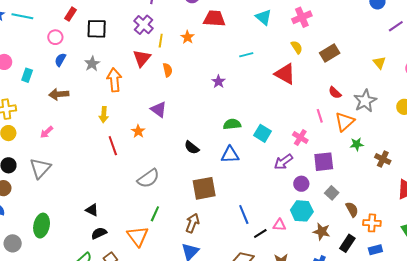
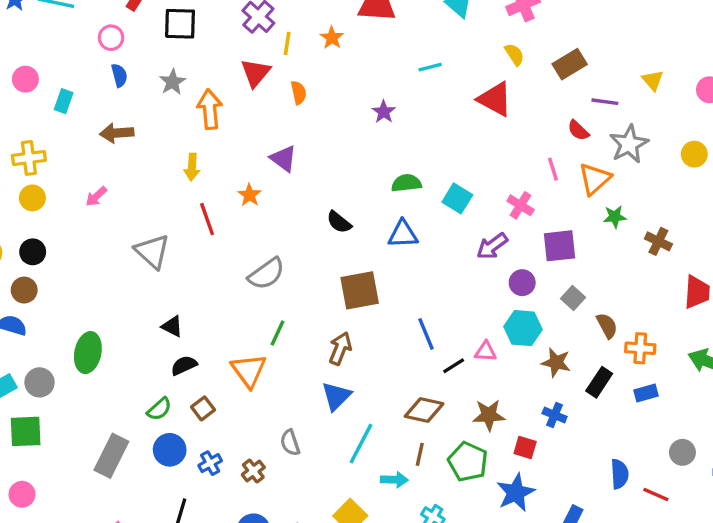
purple line: (396, 26) -> (605, 102), moved, turned 42
blue semicircle: (60, 60) -> (119, 75), turned 136
gray triangle: (40, 168) -> (152, 251), moved, turned -30

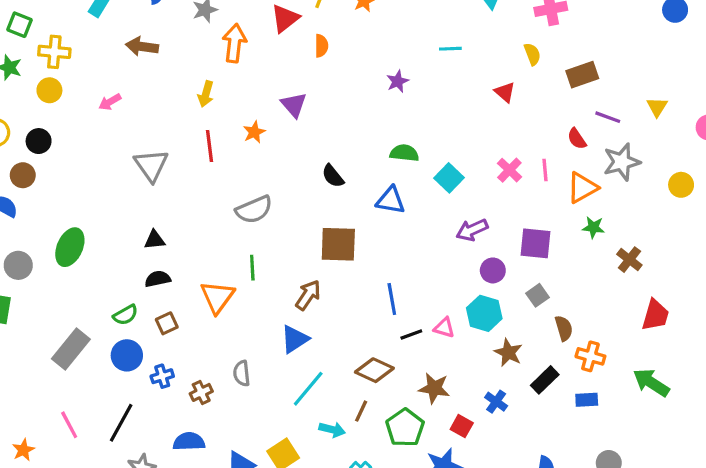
red triangle: (495, 99) -> (505, 92), size x0.6
pink cross: (521, 205) -> (509, 170), moved
black triangle: (172, 326) -> (155, 240), turned -45
green line: (278, 333) -> (252, 268), turned -40

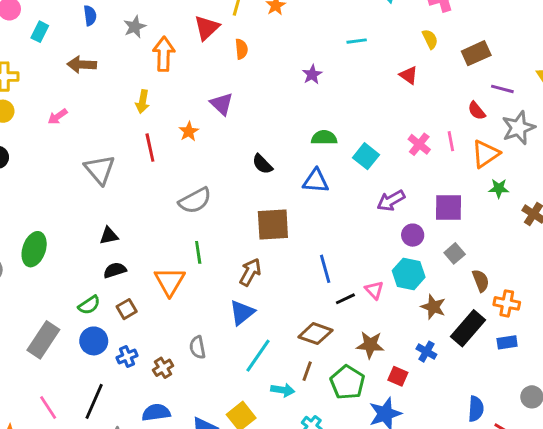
pink triangle: (444, 328) -> (374, 290), turned 36
black rectangle: (545, 380) -> (468, 328), size x1.4

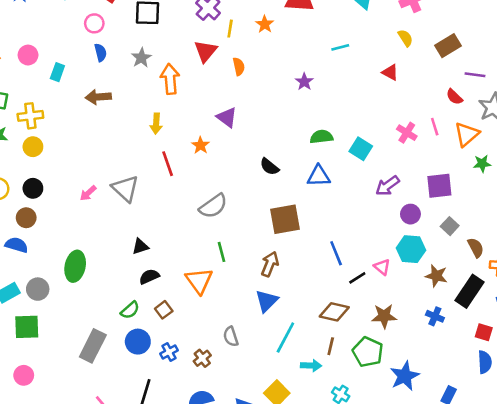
pink arrow: (58, 117) -> (88, 193), moved
red square: (398, 376) -> (484, 332), moved

